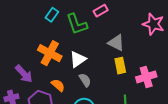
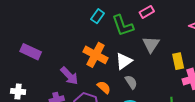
gray triangle: (116, 43) -> (151, 44), moved, turned 36
yellow rectangle: (120, 66) -> (178, 61), moved

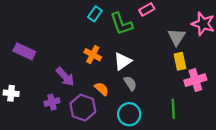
gray triangle: (151, 44) -> (177, 37), moved
orange cross: (96, 55) -> (93, 55), size x0.7

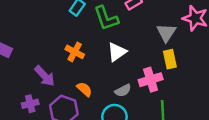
white triangle: (123, 61) -> (117, 52), moved
pink cross: (195, 80) -> (151, 80), moved
gray semicircle: (130, 83) -> (123, 90), moved, turned 96

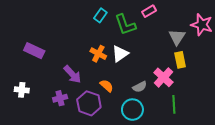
white triangle: (117, 52) -> (120, 54), moved
pink cross: (151, 80) -> (163, 77), turned -30

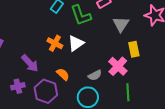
gray triangle: (177, 37) -> (121, 24), moved

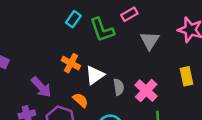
white triangle: (76, 43) -> (95, 75), moved
yellow rectangle: (134, 49) -> (187, 76), moved
gray semicircle: (95, 75) -> (119, 87), moved, turned -72

